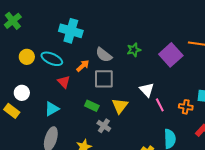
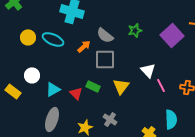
red triangle: (64, 82) -> (76, 93), moved
white circle: (22, 93) -> (32, 75), moved
gray cross: (104, 126) -> (110, 119), moved

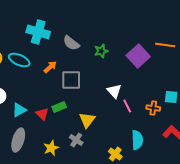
gray semicircle: (105, 35) -> (71, 43), moved
green rectangle: (93, 86) -> (59, 107), turned -48
yellow triangle: (121, 86) -> (87, 120), moved

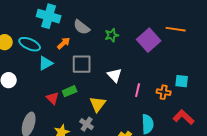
orange arrow: (50, 67) -> (64, 43), moved
white triangle: (114, 91) -> (115, 75), moved
pink line: (127, 106) -> (138, 90), turned 40
cyan triangle: (19, 110) -> (46, 63), moved

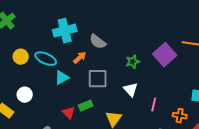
cyan cross: (49, 16) -> (65, 31), turned -30
green star: (112, 35) -> (133, 62), moved
orange cross: (164, 92) -> (180, 116), moved

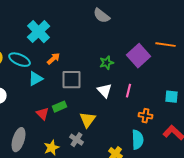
cyan cross: (65, 31) -> (39, 32), turned -30
gray semicircle: (98, 42) -> (102, 16), moved
pink line: (154, 105) -> (129, 91), moved
orange cross: (180, 116) -> (146, 116), moved

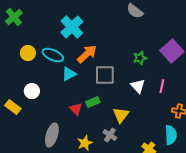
orange arrow: (54, 59) -> (87, 54), size x1.5

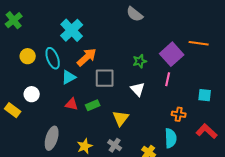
cyan ellipse: (53, 55) -> (53, 58), turned 45
pink line: (162, 86) -> (168, 79), moved
red triangle: (76, 109) -> (72, 104), moved, turned -32
gray cross: (110, 135) -> (115, 145), moved

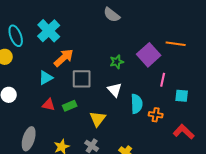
cyan ellipse: (53, 58) -> (16, 36), moved
pink line: (168, 79) -> (163, 80), moved
cyan semicircle: (171, 138) -> (137, 104), moved

